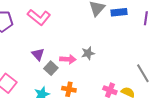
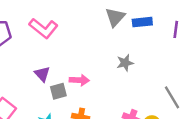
gray star: (88, 53) -> (125, 63), moved
gray square: (51, 68) -> (58, 91), turned 32

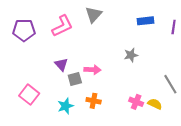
gray triangle: (115, 17) -> (94, 15), moved
pink L-shape: (43, 28) -> (62, 26), turned -65

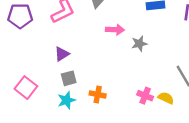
purple triangle: (61, 64) -> (62, 54), turned 40
pink arrow: (92, 70) -> (115, 30), moved
gray square: (75, 79) -> (69, 78), moved

